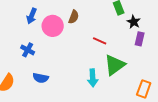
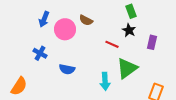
brown semicircle: (74, 17) -> (86, 20), turned 96
black star: (134, 22) -> (129, 30), moved
blue semicircle: (41, 78) -> (67, 69), moved

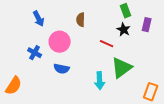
blue arrow: (44, 19) -> (39, 19), turned -49
brown semicircle: (86, 20) -> (81, 20), turned 64
pink circle: (65, 29) -> (60, 42), moved
purple rectangle: (152, 42) -> (147, 25), moved

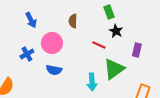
green rectangle: (126, 11) -> (109, 12), moved
purple rectangle: (147, 25) -> (137, 50), moved
blue cross: (35, 53) -> (27, 54), turned 32

